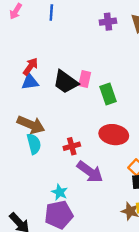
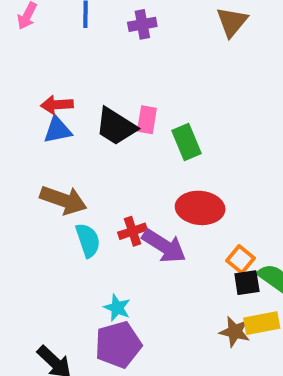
purple cross: (108, 22) -> (142, 24), moved
red arrow: (30, 66) -> (57, 105), turned -126
cyan semicircle: (34, 144) -> (88, 240), moved
purple arrow: (90, 172) -> (164, 246), moved

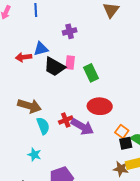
purple cross: (142, 24) -> (70, 31), moved
blue triangle: (58, 130) -> (41, 49), moved
cyan star: (117, 308) -> (34, 155), moved

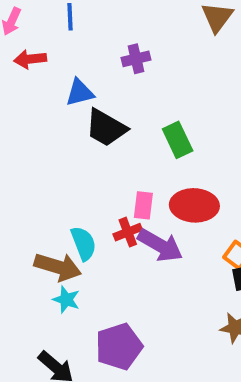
red arrow: (24, 57) -> (30, 59), moved
pink rectangle: (70, 62) -> (143, 205), moved
brown arrow: (29, 106) -> (58, 267), moved

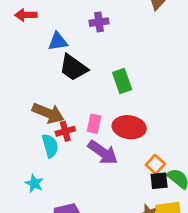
red cross: (128, 232) -> (65, 131), moved
brown arrow: (58, 267) -> (48, 113), moved

